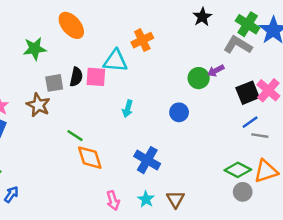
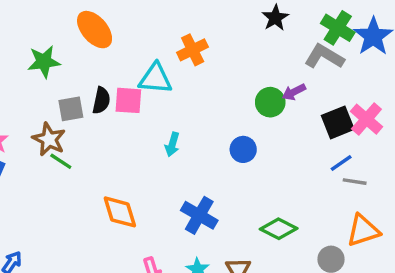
green line: (75, 136) -> (61, 161), moved
green diamond: (238, 170) -> (279, 229), moved

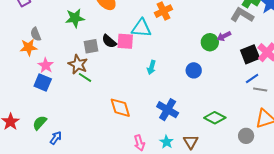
black semicircle: (101, 100) -> (109, 41), turned 119

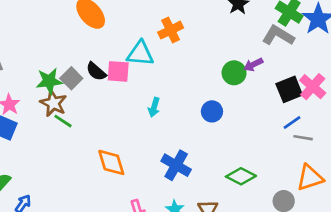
green star: (75, 18) -> (49, 81), moved
gray square: (91, 46) -> (71, 78), turned -35

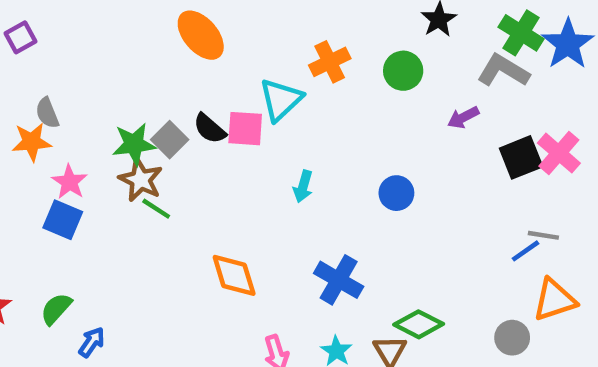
cyan triangle: (140, 54) -> (281, 100), turned -48
green circle: (234, 73) -> (403, 71), moved
blue line: (292, 122) -> (525, 251), moved
green diamond: (241, 176) -> (419, 324), moved

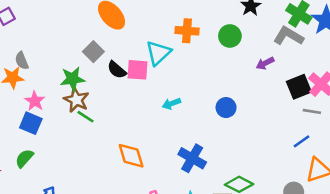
orange cross: (330, 62) -> (187, 31), turned 30
gray square: (170, 140) -> (93, 52), moved
cyan arrow: (303, 186) -> (171, 104), turned 54
gray line: (543, 235) -> (312, 111), moved
green semicircle: (56, 309) -> (24, 158), moved

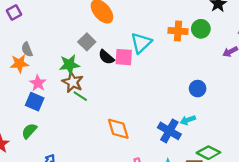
orange cross: (187, 31) -> (178, 31), moved
cyan arrow: (171, 104) -> (188, 120), moved

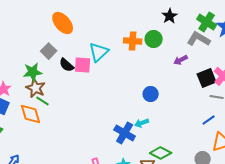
orange diamond: (118, 129) -> (31, 114), moved

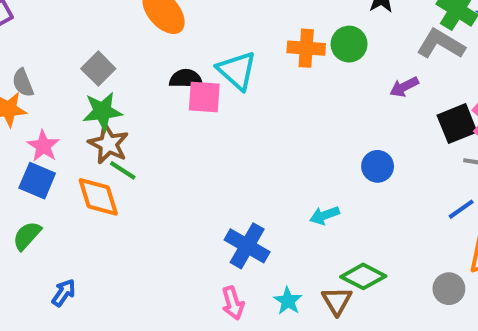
gray square: (49, 51) -> (98, 69), moved
cyan triangle: (99, 52) -> (237, 71), turned -35
black semicircle: (67, 65) -> (186, 79), moved, turned 140
blue circle: (151, 94) -> (378, 166), moved
blue cross: (125, 133) -> (247, 246), moved

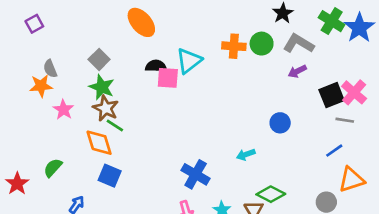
gray L-shape: (441, 44) -> (299, 44), moved
cyan triangle: (237, 71) -> (189, 61), turned 40
green star: (102, 111) -> (102, 87), turned 30
blue square: (37, 181) -> (110, 176), moved

